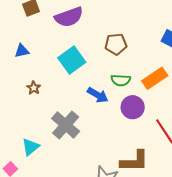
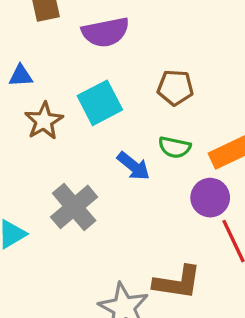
brown star: (34, 88) -> (44, 121), moved, size x1.6
purple circle: (133, 107) -> (210, 198), moved

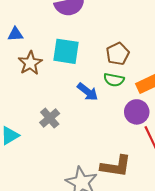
brown pentagon: (175, 88) -> (118, 54), moved, turned -30
cyan square: (100, 103) -> (66, 51), turned 36
gray cross: (74, 207) -> (50, 118), size x0.7

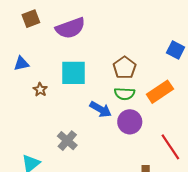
brown star: (30, 63) -> (40, 90), size x0.6
purple circle: (137, 112) -> (130, 122), moved

